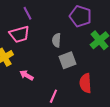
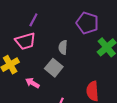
purple line: (27, 13) -> (33, 20), turned 56
gray square: (67, 60) -> (54, 68), moved, turned -30

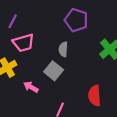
purple line: (33, 20) -> (13, 21), moved
purple pentagon: (87, 23) -> (76, 20), moved

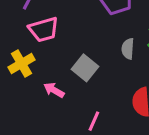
gray semicircle: (63, 49) -> (128, 49), moved

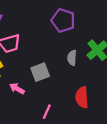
gray square: (85, 68) -> (40, 72), turned 30

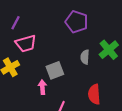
pink arrow: (17, 89) -> (42, 87), moved, turned 56

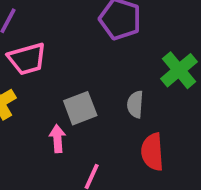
gray semicircle: (85, 57) -> (135, 104), moved

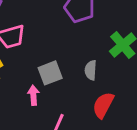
red semicircle: (152, 152) -> (103, 105), turned 32

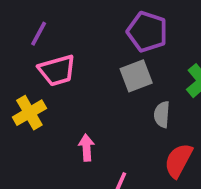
gray square: (50, 73) -> (136, 76), moved

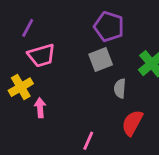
pink arrow: (86, 148) -> (40, 108), moved

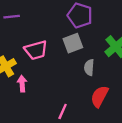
purple line: (28, 28) -> (12, 17), turned 56
pink trapezoid: (41, 55) -> (36, 50), moved

